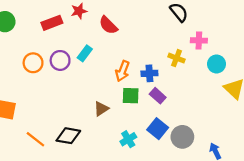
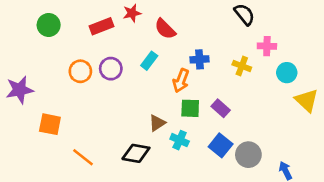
cyan rectangle: (85, 53) -> (149, 61), moved
blue cross: (149, 73) -> (199, 59), moved
black diamond: (68, 136) -> (136, 153), moved
cyan cross: (128, 139) -> (180, 140), moved, turned -35

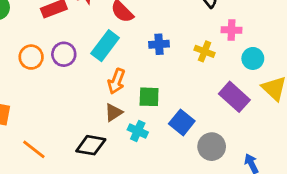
cyan rectangle: (149, 61) -> (105, 46), size x1.5
orange arrow: (181, 81) -> (116, 81), moved
purple rectangle: (221, 108) -> (234, 97), moved, size x1.5
blue square: (221, 145) -> (182, 122), moved

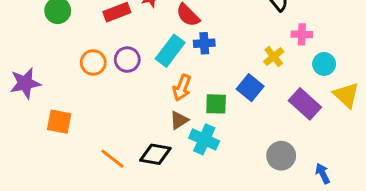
blue cross: (159, 44) -> (204, 43), moved
yellow cross: (205, 51) -> (274, 57), turned 30
blue square: (182, 122) -> (250, 88), moved
cyan cross: (138, 131) -> (204, 139), size x1.4
orange line: (34, 149) -> (112, 159), moved

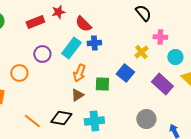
orange circle: (93, 62) -> (19, 73), moved
cyan cross: (204, 139) -> (94, 121), moved, turned -30

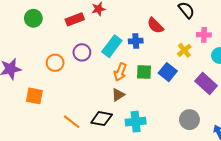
red semicircle: (83, 24) -> (155, 26), moved
orange circle: (19, 73) -> (55, 63), moved
green square: (102, 84) -> (144, 72), moved

